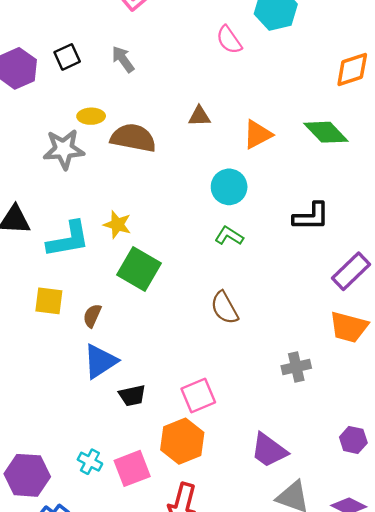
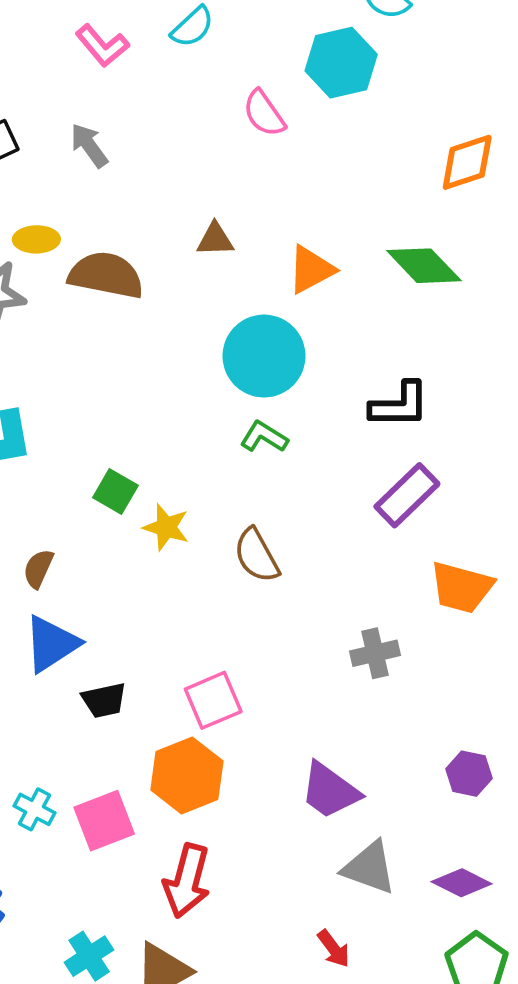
cyan circle: (229, 187) -> (264, 356), size x1.4
yellow star: (117, 224) -> (166, 527), moved
green square: (139, 269) -> (115, 491), size x0.6
purple rectangle: (351, 271) -> (407, 495), moved

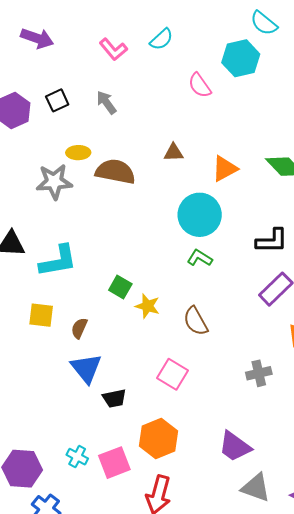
blue triangle: (51, 644) -> (86, 368), turned -36
pink square: (213, 700) -> (173, 374), moved, turned -36

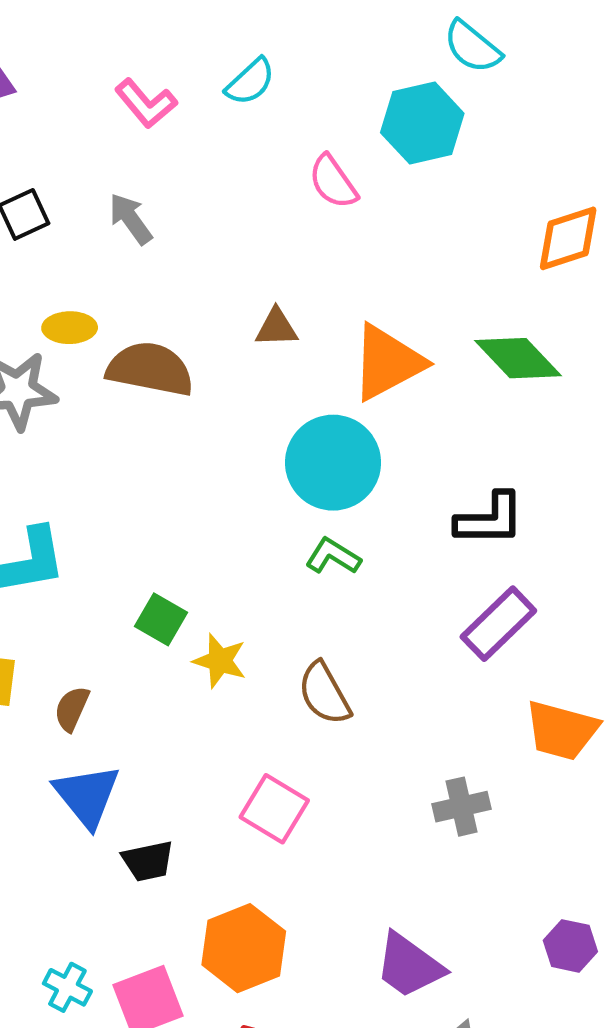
orange triangle: (225, 169) -> (387, 362), size x1.4

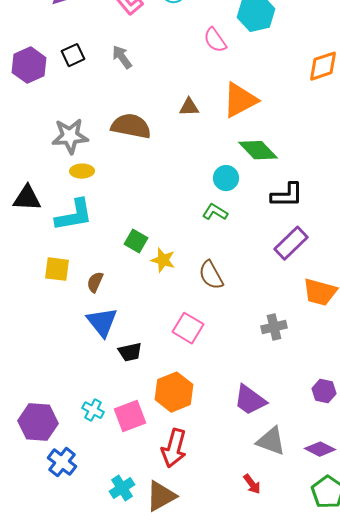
yellow ellipse: (70, 328) -> (82, 171), moved
green diamond: (518, 358) -> (258, 150), moved
orange triangle: (387, 362) -> (240, 100), moved
cyan circle: (333, 463) -> (226, 178), moved, size x0.6

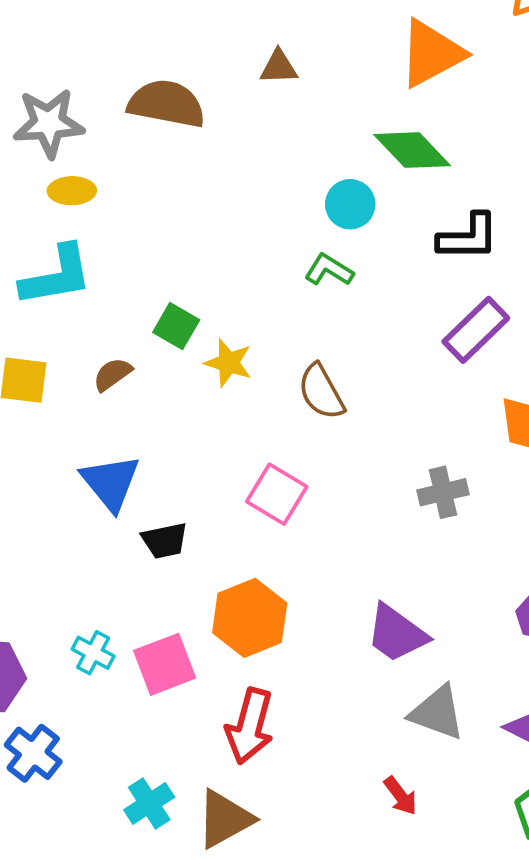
orange triangle: (240, 100) -> (431, 53), moved
brown semicircle: (95, 282) -> (112, 374), moved, turned 30

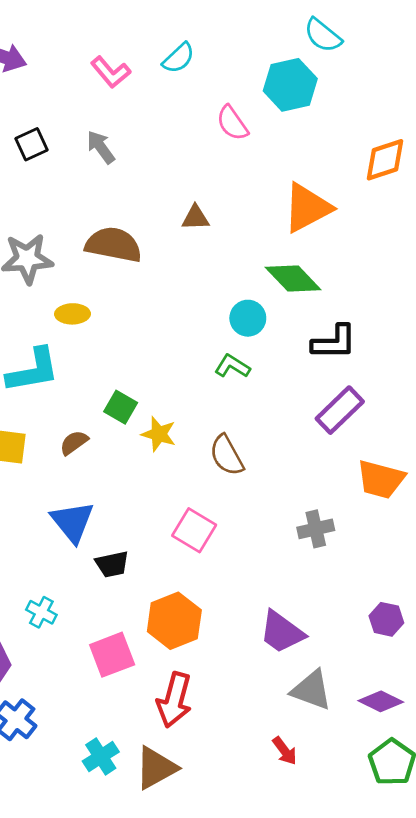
yellow ellipse: (72, 191) -> (72, 314), moved
cyan cross: (93, 653) -> (41, 612), moved

